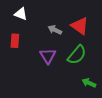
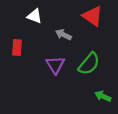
white triangle: (21, 14) -> (34, 16), moved
red triangle: (80, 26) -> (92, 16), moved

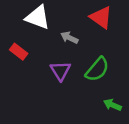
white triangle: (34, 16) -> (38, 17), size x1.5
red rectangle: (17, 47) -> (19, 52), turned -56

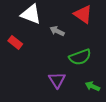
green semicircle: (97, 69) -> (80, 57), turned 30
purple triangle: (61, 71) -> (57, 80), moved

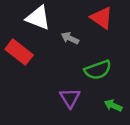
red rectangle: (15, 42) -> (19, 52), size x1.5

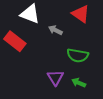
green semicircle: (98, 70) -> (78, 55), turned 30
green arrow: (113, 105) -> (79, 83), moved

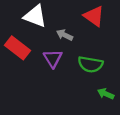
purple triangle: (55, 78) -> (53, 58), moved
green arrow: (79, 83) -> (106, 94), moved

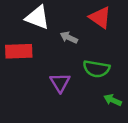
red rectangle: (17, 48) -> (19, 51), turned -40
purple triangle: (53, 58) -> (60, 83), moved

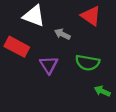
red rectangle: (19, 51) -> (17, 47), turned 30
purple triangle: (60, 83) -> (49, 65), moved

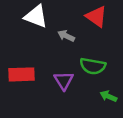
red rectangle: (17, 47) -> (21, 74), moved, turned -30
purple triangle: (49, 65) -> (64, 81), moved

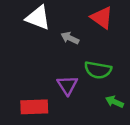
red rectangle: (21, 74) -> (34, 107), moved

